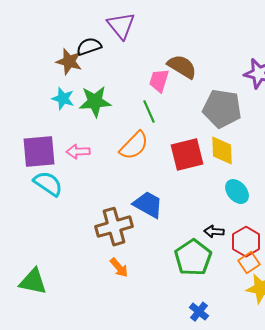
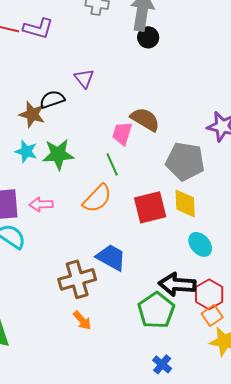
purple triangle: (121, 26) -> (84, 78), size x0.7
black arrow: (214, 232) -> (177, 284), size x1.8

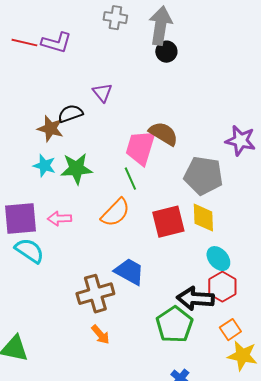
pink trapezoid: (122, 133) -> (140, 148), size x1.5
red hexagon: (209, 294) -> (222, 287), moved

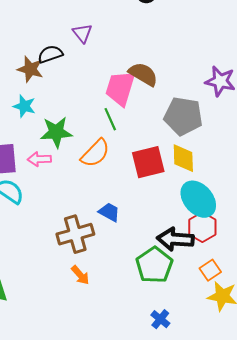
green star: (76, 169) -> (56, 132), moved
cyan ellipse: (218, 259) -> (198, 199), size x1.5
blue trapezoid: (129, 272) -> (109, 212), size x0.7

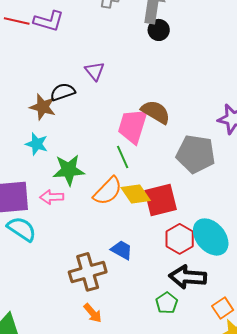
yellow diamond: (183, 158) -> (136, 194), moved, turned -32
red hexagon: (202, 227) -> (180, 239), moved
green pentagon: (154, 265) -> (167, 303), size x0.6

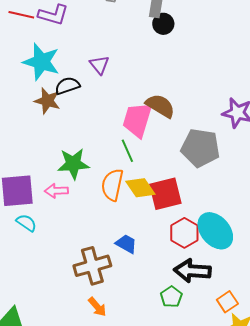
cyan star: (37, 144) -> (41, 62), moved, size x1.6
orange semicircle: (108, 191) -> (112, 185), turned 148
cyan semicircle: (22, 229) -> (26, 223), size x0.7

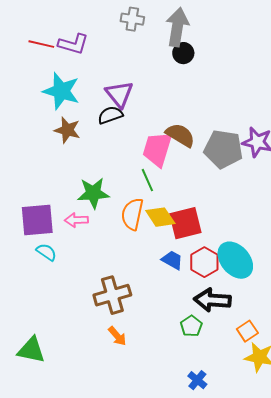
purple triangle: (99, 65) -> (119, 94), size x1.4
black semicircle: (67, 86) -> (110, 115), moved
gray pentagon: (200, 148) -> (223, 149), moved
blue trapezoid: (126, 244) -> (172, 260), moved

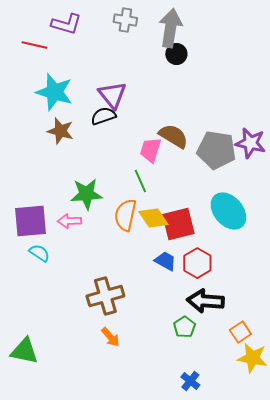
purple L-shape: (73, 44) -> (66, 24), moved
pink trapezoid: (157, 149) -> (150, 150), size x0.7
cyan ellipse: (235, 260) -> (228, 211), moved

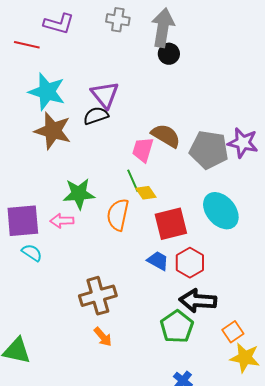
brown star: (60, 131) -> (53, 131), size x1.4
yellow diamond: (153, 218) -> (146, 193), moved, size x0.7
green pentagon: (184, 327) -> (177, 327), size x1.5

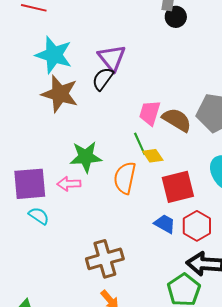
black semicircle: (96, 116) -> (103, 79), turned -35
brown semicircle: (166, 136) -> (177, 120), moved

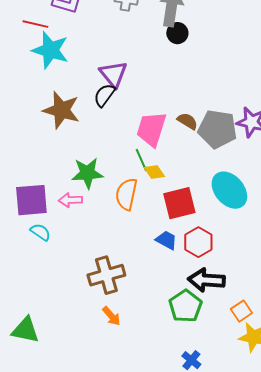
cyan star: (54, 55) -> (50, 50), moved
pink trapezoid: (150, 113) -> (151, 129), size x1.4
brown semicircle: (177, 120) -> (187, 121), moved, size x0.7

